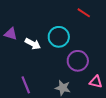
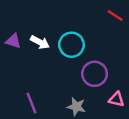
red line: (84, 13) -> (115, 16), moved
white arrow: (33, 44) -> (40, 42), moved

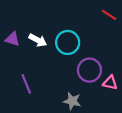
pink triangle: (116, 99) -> (110, 83), moved
purple line: (31, 103) -> (26, 84), moved

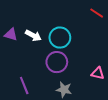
purple circle: (89, 70) -> (57, 62), moved
purple line: (26, 84) -> (24, 86), moved

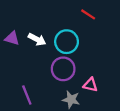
red line: (97, 13) -> (88, 14), moved
pink triangle: (98, 73) -> (90, 85), moved

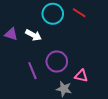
cyan circle: (67, 42) -> (53, 14), moved
purple line: (27, 95) -> (32, 71), moved

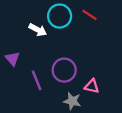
purple triangle: (11, 34) -> (12, 59), moved, turned 32
white arrow: (33, 35) -> (38, 30), moved

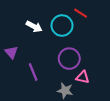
cyan circle: (60, 16) -> (62, 25), moved
purple circle: (64, 70) -> (69, 59), moved

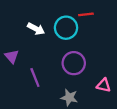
red line: (81, 13) -> (86, 14), turned -40
pink triangle: (83, 77) -> (104, 85), moved

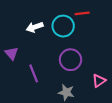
white arrow: (36, 29) -> (35, 27), turned 133
pink triangle: (104, 85) -> (99, 81), turned -48

